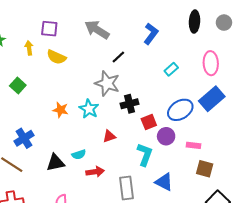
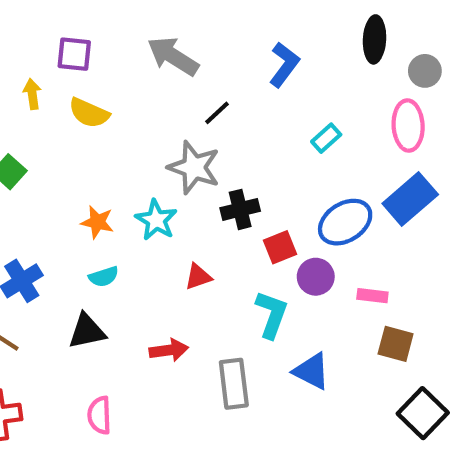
gray circle: (224, 23) -> (425, 71), moved
cyan semicircle: (79, 155) -> (104, 277), moved

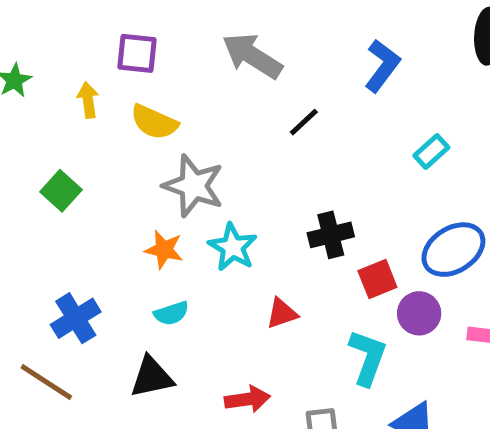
gray star: (194, 167) -> (193, 186), moved

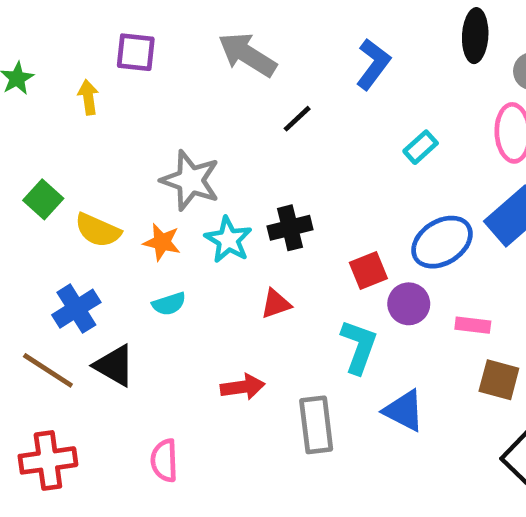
yellow semicircle: (154, 122) -> (98, 230), moved
green square: (61, 191) -> (43, 199), moved
black cross: (331, 235) -> (290, 228), moved
black triangle: (152, 377) -> (114, 366), moved, turned 42

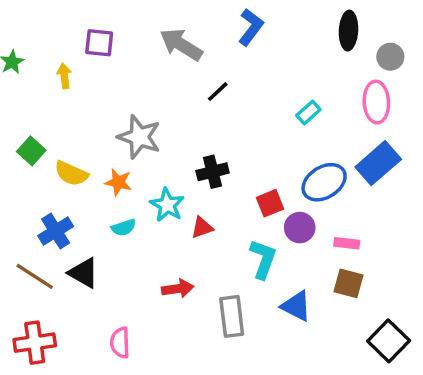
blue L-shape: (373, 64) -> (251, 27), moved
cyan star: (228, 240) -> (167, 205), moved
brown square: (499, 380) -> (348, 283), moved

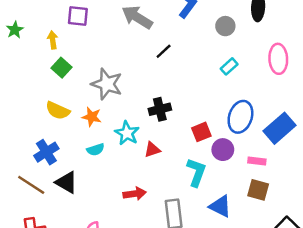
gray circle: (390, 57) -> (225, 26), moved
green square: (31, 151) -> (61, 68), moved
blue rectangle: (378, 163) -> (280, 128), moved
blue ellipse: (324, 182) -> (240, 117), turned -40

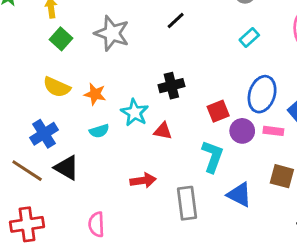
gray star: (107, 84) -> (112, 33), moved
red triangle: (152, 150) -> (163, 131), turned 30
pink rectangle: (257, 161) -> (273, 131), moved

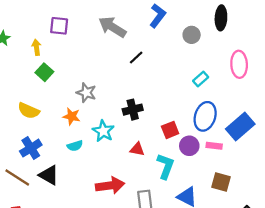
gray star: (112, 33) -> (86, 93), moved, size x0.7
cyan rectangle: (249, 38) -> (201, 79), moved
yellow semicircle: (57, 87) -> (29, 111), moved
red triangle: (163, 131) -> (137, 149), moved
red arrow: (143, 180) -> (110, 185), size x1.4

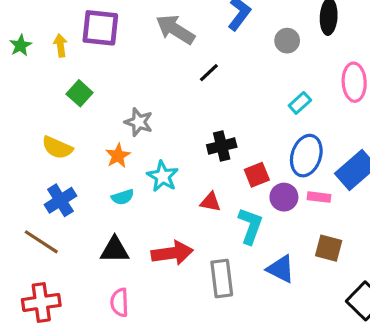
purple square: (59, 26) -> (100, 28), size x1.4
yellow arrow: (36, 47) -> (60, 45), moved
black cross: (133, 110) -> (222, 146), moved
orange star: (72, 116) -> (118, 156), turned 30
black triangle: (49, 175) -> (115, 250), moved, turned -30

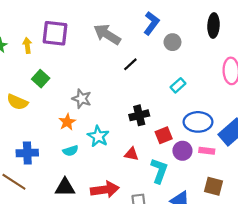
gray circle: (287, 41) -> (172, 42), moved
cyan rectangle: (300, 103) -> (178, 85), moved
yellow semicircle: (57, 148) -> (17, 102), moved
blue ellipse: (306, 156) -> (198, 122), turned 72
blue cross: (60, 200) -> (27, 153), turned 30

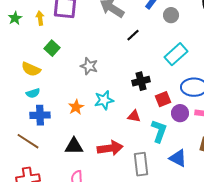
cyan rectangle: (178, 85) -> (176, 54), size x1.6
orange star: (67, 122) -> (76, 107), moved
cyan star: (98, 136) -> (104, 100), turned 30
cyan semicircle: (71, 151) -> (33, 93), moved

